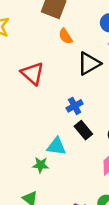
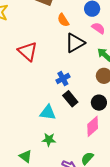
orange semicircle: (65, 36) -> (63, 20), moved
green star: (41, 165) -> (49, 140), moved

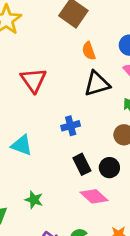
black rectangle: (70, 99) -> (82, 164), moved
cyan triangle: (48, 112) -> (22, 145), moved
pink diamond: (93, 126) -> (94, 196), turned 70

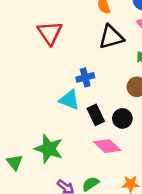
cyan triangle: (22, 145) -> (69, 100), moved
green star: (34, 200) -> (49, 149), size x1.6

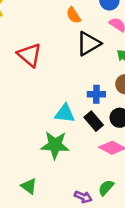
blue cross: (85, 77) -> (96, 94), moved, turned 30
green star: (49, 149) -> (55, 145), moved

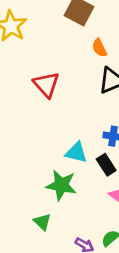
green triangle: (29, 186) -> (42, 222), moved

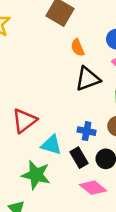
red triangle: (46, 85) -> (24, 121), moved, turned 32

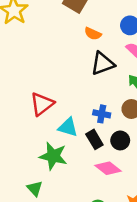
orange semicircle: (78, 48) -> (93, 34), turned -42

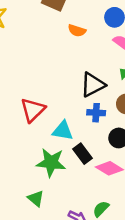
black triangle: (103, 64) -> (93, 85), moved
black rectangle: (94, 139) -> (83, 154), moved

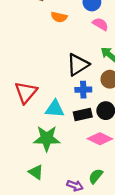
black rectangle: (83, 154) -> (83, 115), moved, turned -60

